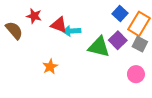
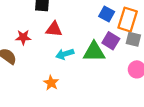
red triangle: (59, 25) -> (54, 29), moved
cyan arrow: (72, 31) -> (65, 54), moved

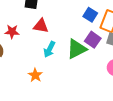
green triangle: (94, 52) -> (77, 49), turned -30
cyan arrow: (65, 54) -> (49, 49), turned -49

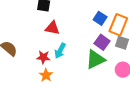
red star: (12, 32) -> (43, 57), moved
green triangle: (77, 49) -> (95, 60), moved

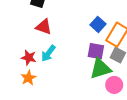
purple square: (102, 42) -> (96, 51), turned -35
green triangle: (95, 60) -> (100, 69), moved

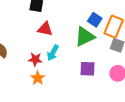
purple square: (96, 51) -> (87, 69), moved
green triangle: (100, 69) -> (85, 37), moved

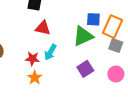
blue square: (95, 20) -> (93, 19), turned -32
purple square: (87, 69) -> (85, 69), turned -35

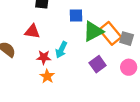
blue square: (93, 19) -> (76, 16), moved
orange rectangle: (112, 27) -> (110, 33), moved, turned -60
red triangle: (43, 28) -> (32, 31), moved

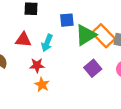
cyan arrow: (61, 50) -> (47, 43), moved

